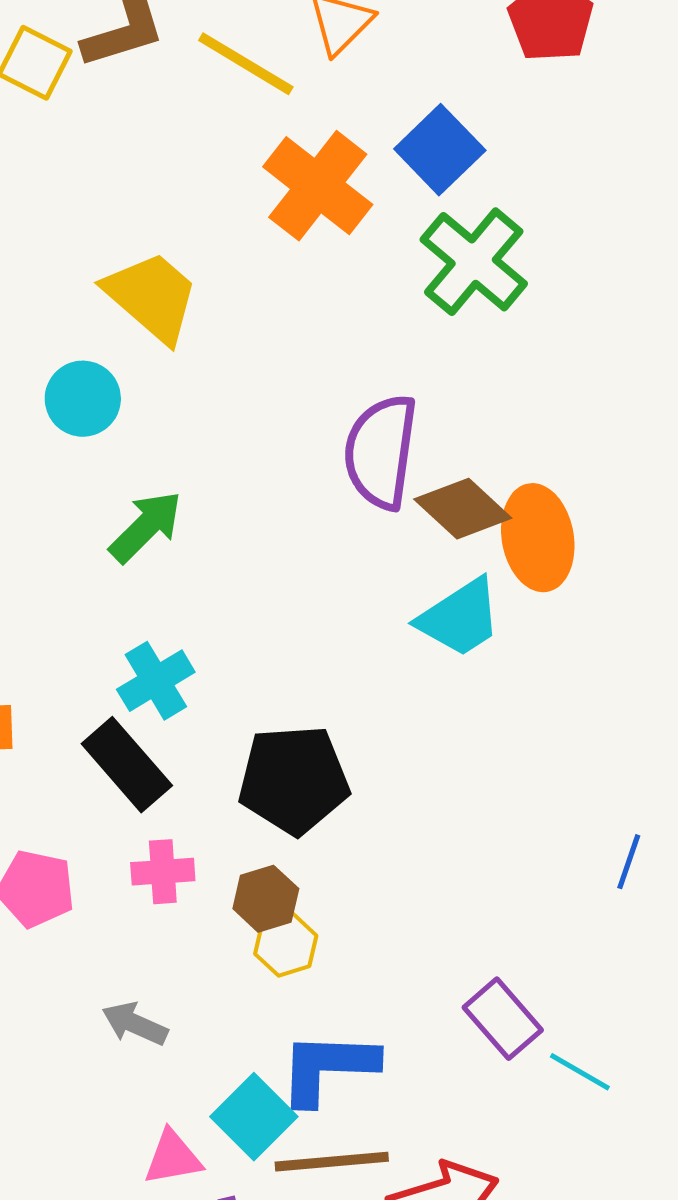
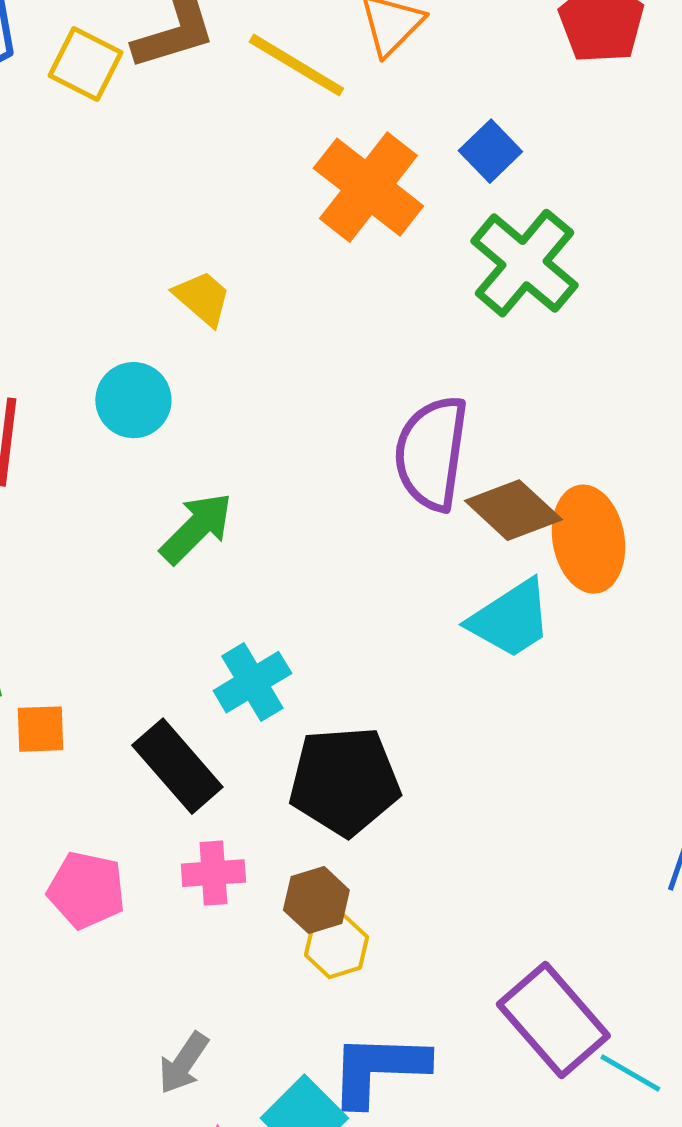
blue square: (440, 150) -> (490, 151), size x0.7
yellow trapezoid: (152, 297) -> (202, 298), size x0.6
cyan cross: (156, 681) -> (252, 682), moved
purple rectangle: (503, 1019) -> (553, 1020), size x1.4
gray arrow: (135, 1024) -> (183, 1063), moved, turned -80

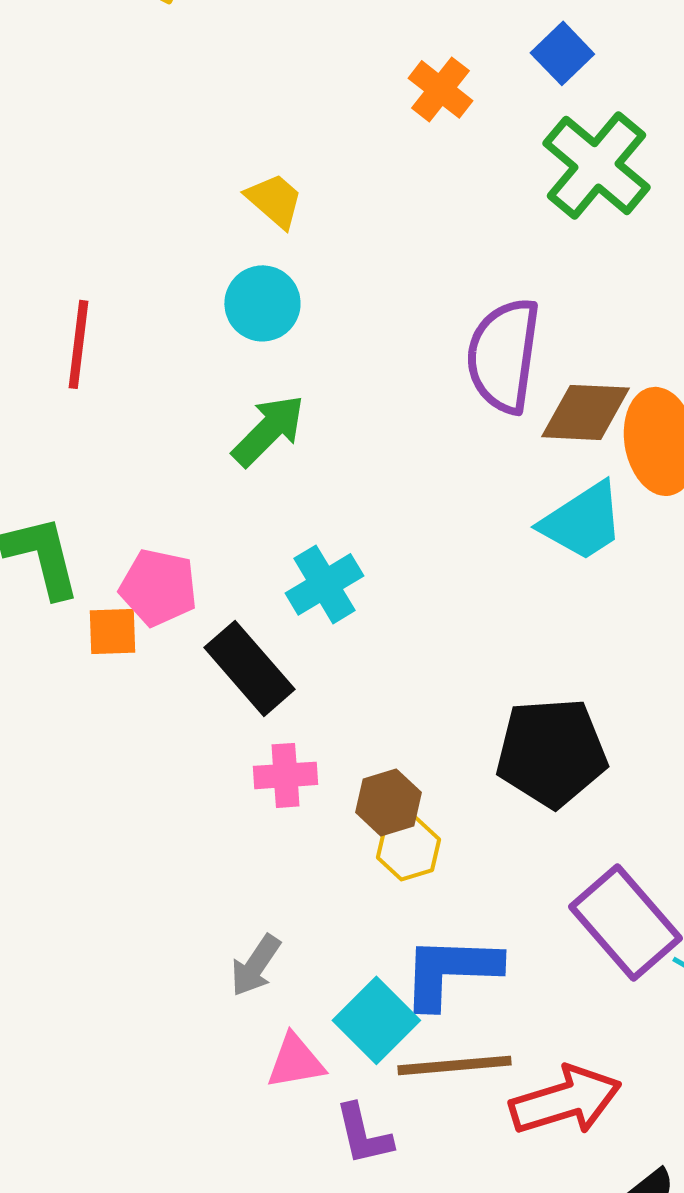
orange cross: (368, 187) -> (440, 89), size x0.6
cyan circle: (133, 400) -> (262, 303), moved
brown diamond: (513, 510) -> (585, 412), turned -40
black pentagon: (344, 781) -> (551, 752), moved
pink pentagon: (86, 890) -> (158, 587), moved

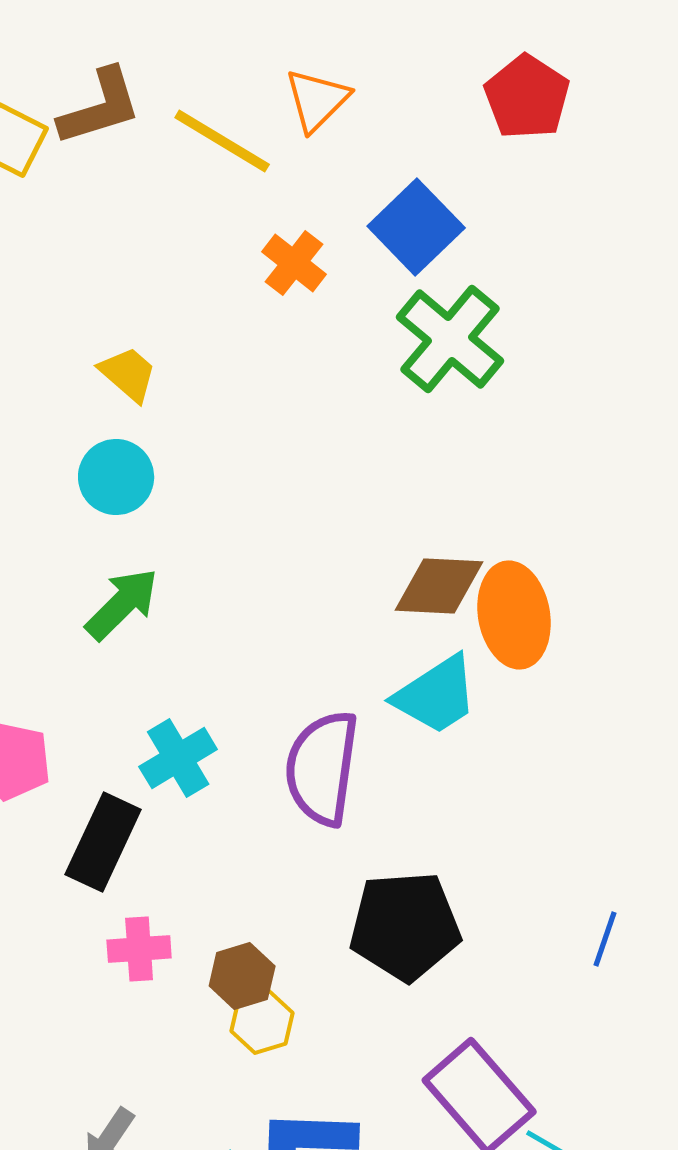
blue square: (562, 53) -> (416, 227), size x1.5
purple semicircle: (503, 355) -> (322, 768), moved
black rectangle: (249, 668) -> (103, 842), turned 66

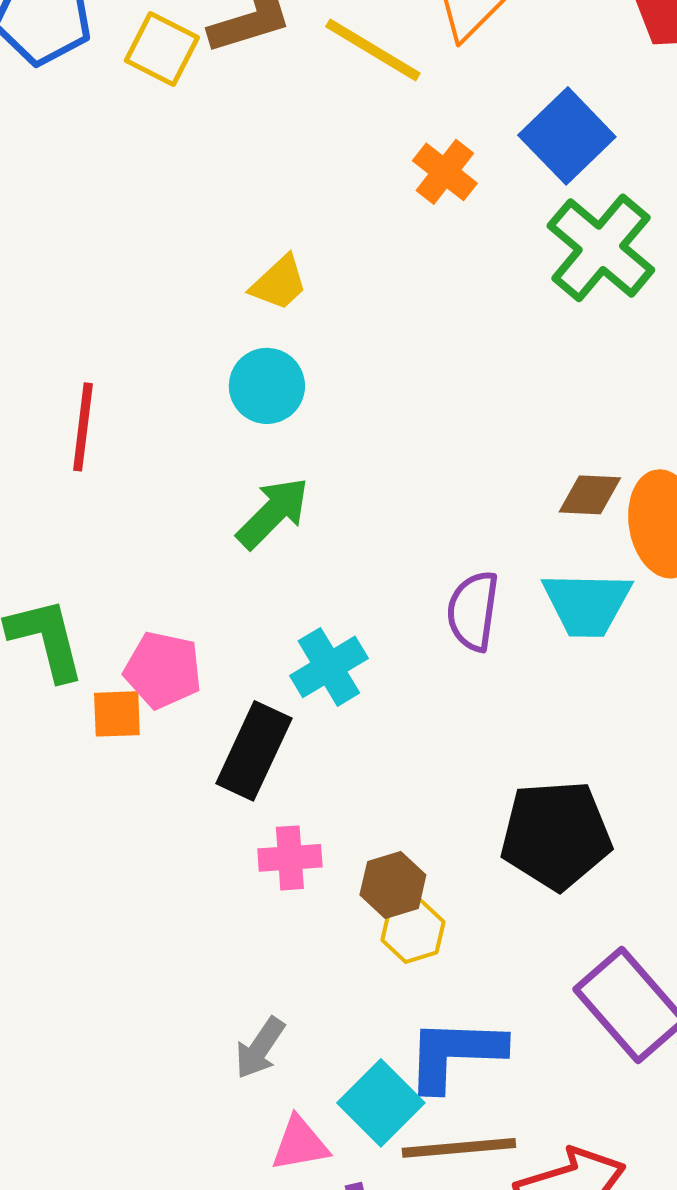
yellow trapezoid: (128, 374) -> (279, 283), turned 96
brown diamond: (439, 586) -> (590, 495), size x0.7
cyan trapezoid: (436, 695) -> (587, 604), turned 34
purple semicircle: (322, 768) -> (473, 611), moved, size x0.7

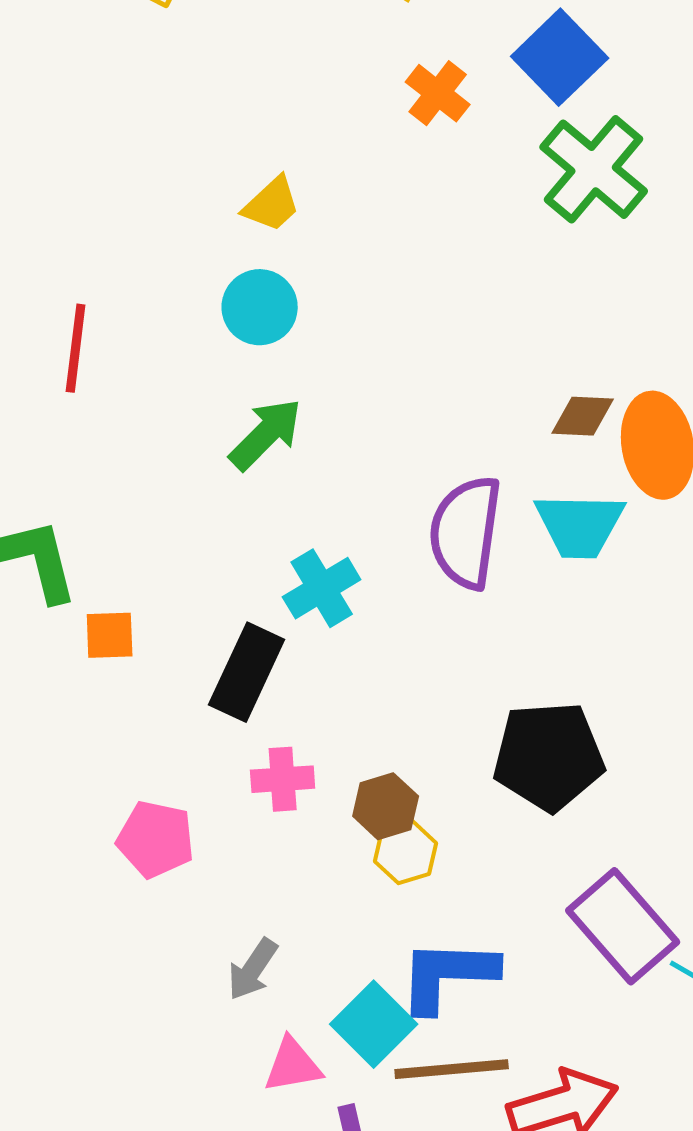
purple semicircle: (473, 611) -> (466, 532), size x1.4
pink pentagon: (163, 670) -> (156, 839), moved

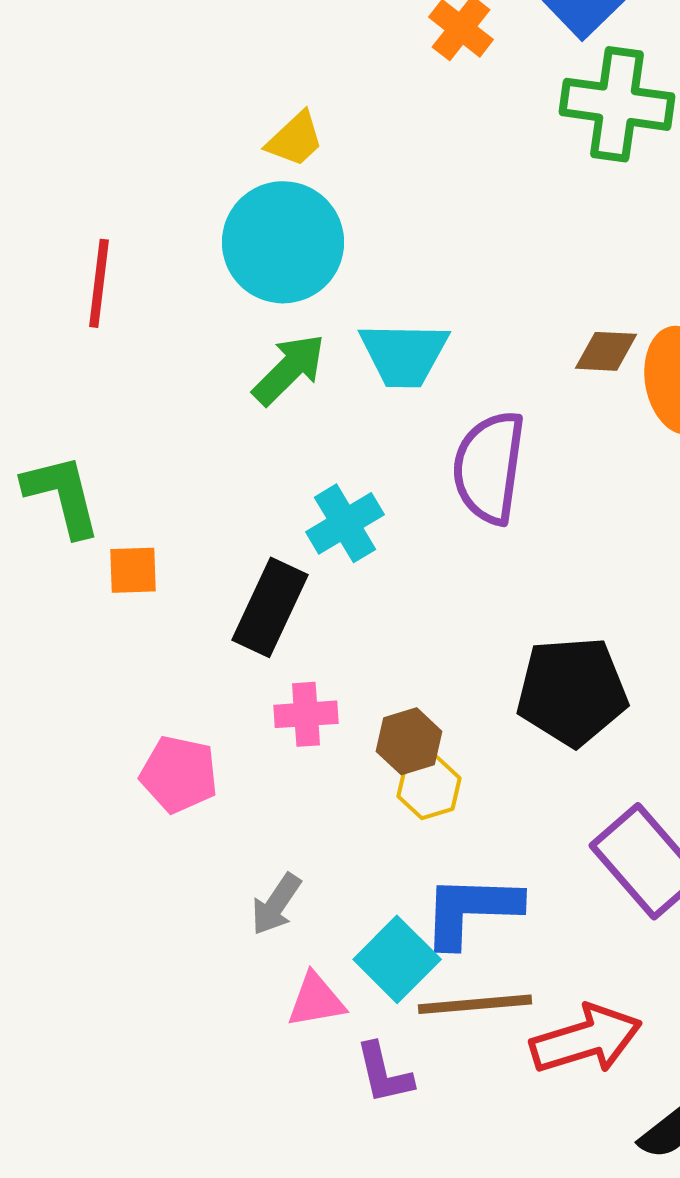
green cross: (594, 169) -> (617, 104), turned -32
cyan circle: (260, 307) -> (283, 242), size x1.6
cyan trapezoid: (580, 525) -> (404, 354), moved

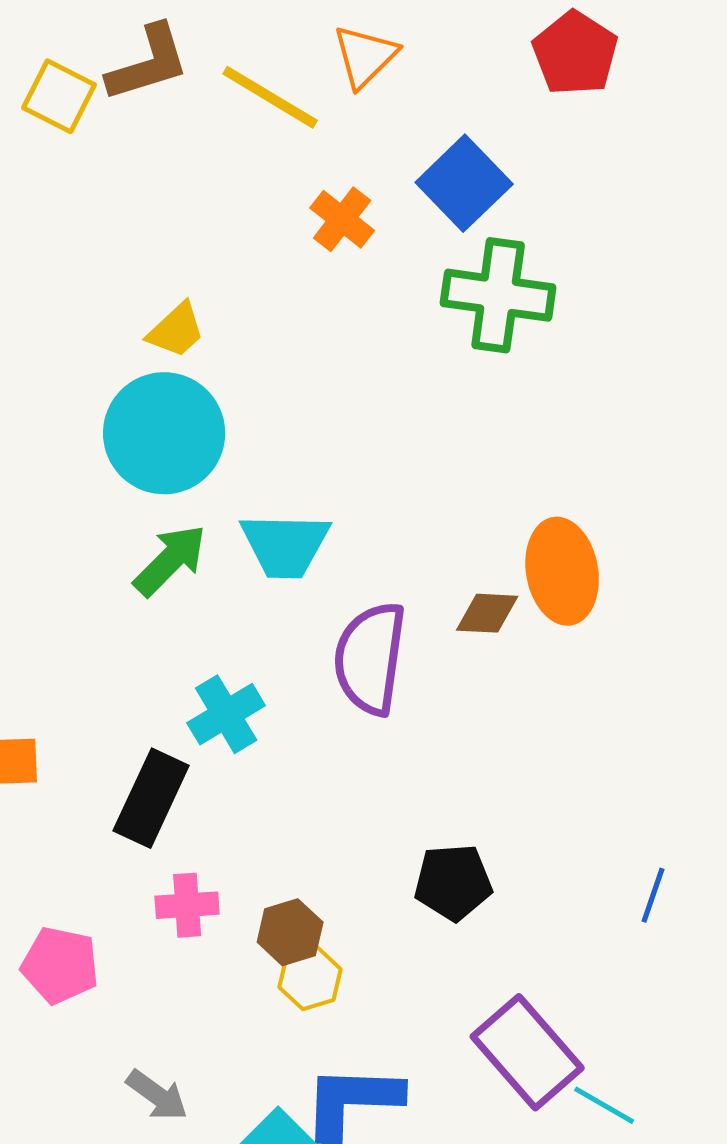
brown diamond: (606, 351) -> (487, 613), moved
black pentagon: (572, 691) -> (453, 882), size x0.7
gray arrow: (276, 904) -> (157, 1095), turned -88

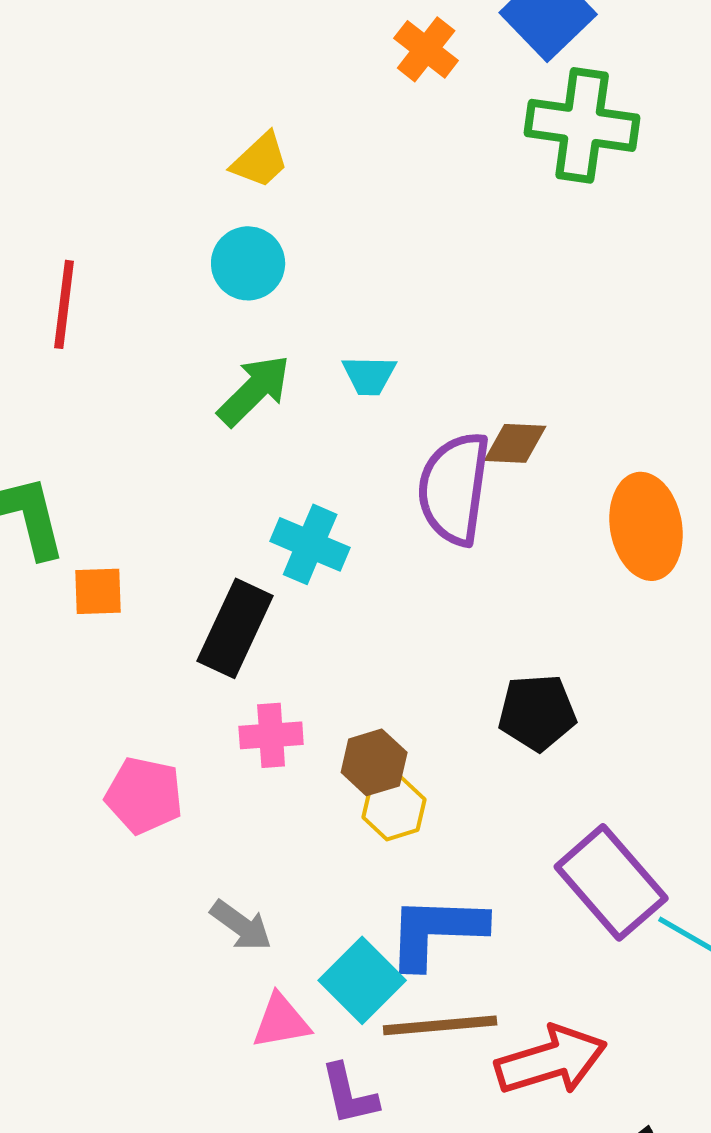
cyan circle: (164, 433) -> (248, 263), size x0.6
cyan trapezoid: (285, 545) -> (369, 375), size x0.6
orange ellipse: (562, 571) -> (646, 526), moved
brown diamond: (487, 613) -> (515, 443), moved
cyan cross: (226, 714) -> (310, 544), turned -36

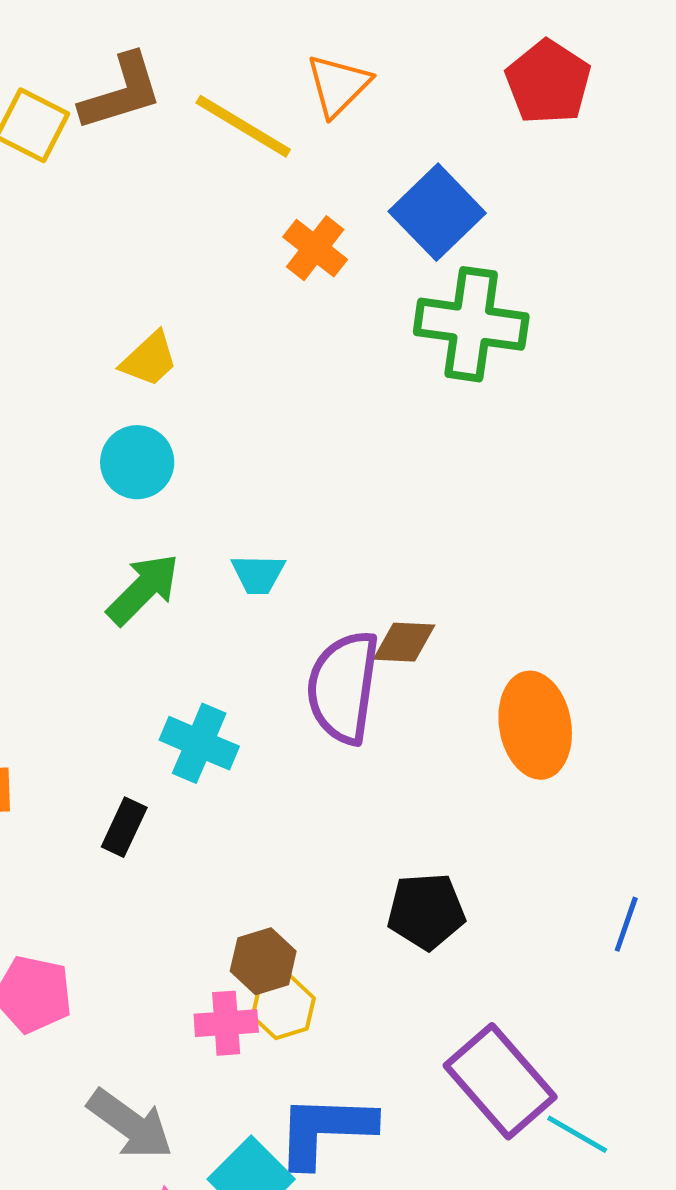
black rectangle: (235, 628) -> (124, 827), size x0.6
pink cross: (271, 735) -> (226, 1023), moved
gray arrow: (241, 925) -> (130, 1124), size x1.4

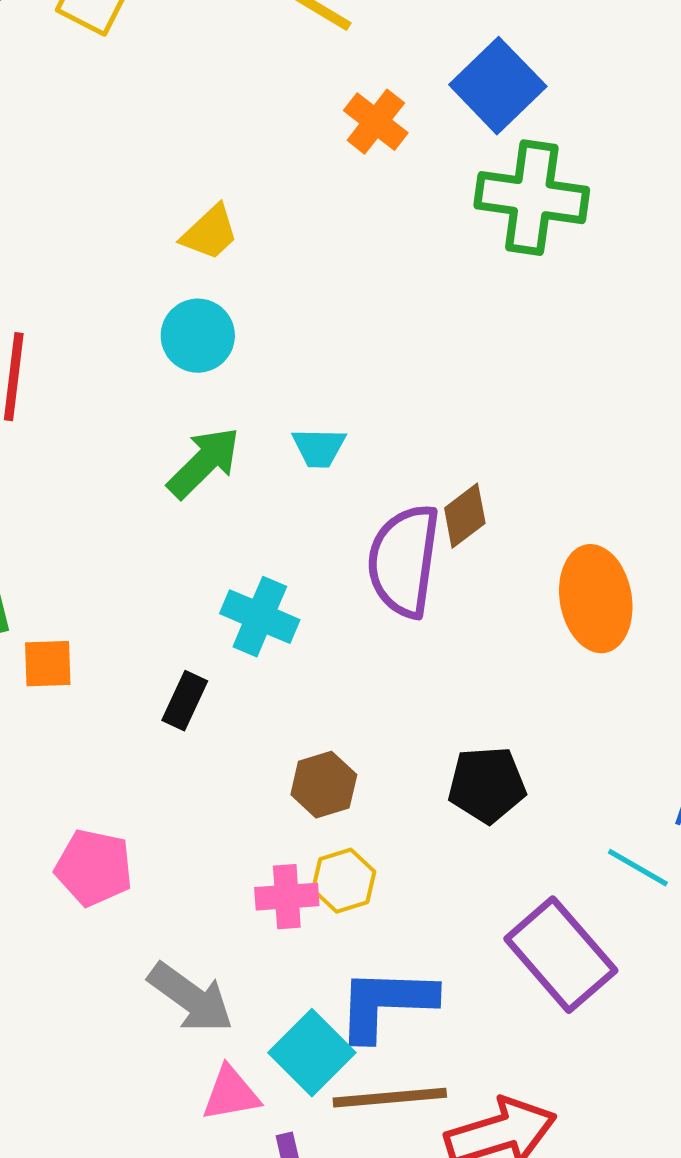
brown diamond: (404, 642) -> (465, 516), turned -40
brown hexagon: (263, 961) -> (324, 785), moved
cyan line: (577, 1134) -> (638, 868), moved

